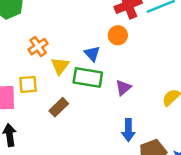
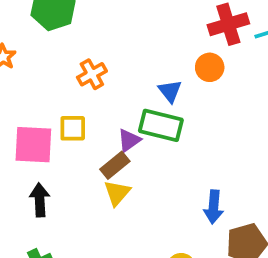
yellow triangle: (60, 66) -> (117, 193), moved
purple triangle: (123, 88) -> (129, 140), moved

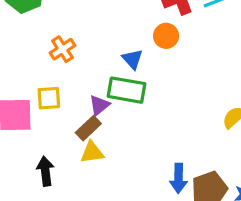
yellow triangle: (117, 193) -> (92, 152), turned 45
black arrow: (40, 200) -> (45, 171), moved
blue arrow: (214, 207) -> (178, 178), moved

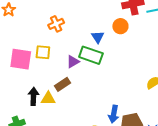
brown rectangle: (88, 128) -> (62, 84), moved
yellow triangle: (92, 152) -> (48, 99), moved

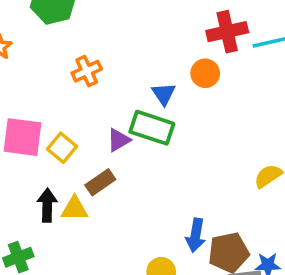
yellow square: (43, 52) -> (62, 148), moved, turned 35

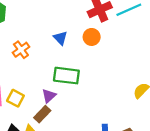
blue triangle: (164, 94) -> (60, 38), moved
purple triangle: (119, 140) -> (49, 96), moved

